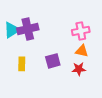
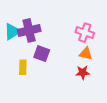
pink cross: (81, 31) -> (85, 33), turned 30
purple square: (53, 61) -> (42, 54), moved, turned 35

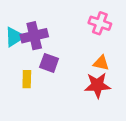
pink cross: (85, 33) -> (100, 23), moved
red star: (83, 72) -> (97, 85), size x1.5

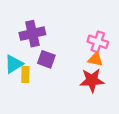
pink cross: (100, 23) -> (98, 42), moved
cyan triangle: (14, 37) -> (14, 64), moved

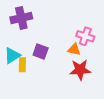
purple cross: (32, 34) -> (21, 18), moved
orange triangle: (95, 59) -> (74, 49), moved

